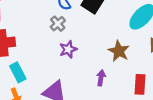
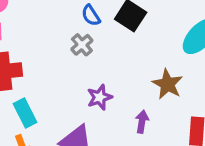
purple star: (68, 49) -> (100, 97), moved

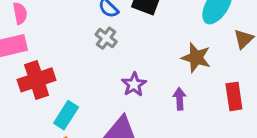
cyan rectangle: (25, 113) -> (66, 115), turned 72

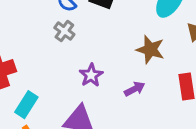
purple arrow: (180, 99) -> (135, 89), turned 66

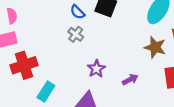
brown star: (150, 50) -> (155, 47), moved

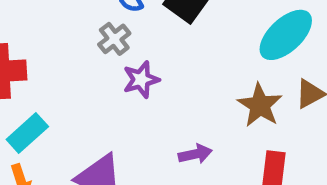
purple star: (96, 69) -> (141, 80), moved

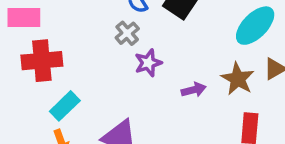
purple arrow: (195, 154) -> (194, 90), moved

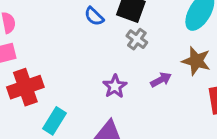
gray cross: (127, 33) -> (137, 39), moved
purple star: (148, 63) -> (115, 86), moved

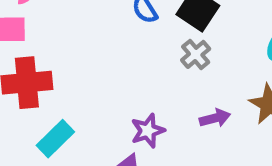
purple star: (115, 86) -> (148, 131), moved

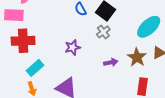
purple star: (148, 131) -> (73, 47), moved

